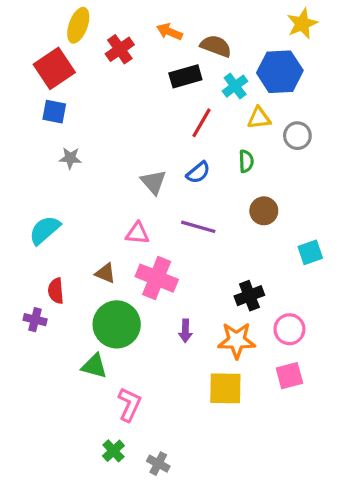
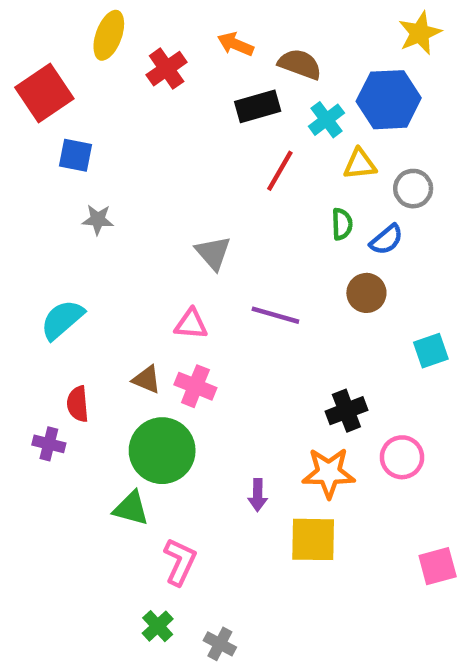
red square: (54, 68) -> (44, 93), moved
blue semicircle: (198, 172) -> (386, 240), moved
pink cross: (157, 278) -> (195, 386), moved, size x0.7
purple arrow: (185, 331) -> (258, 495), moved
pink square: (289, 376) -> (438, 566), moved

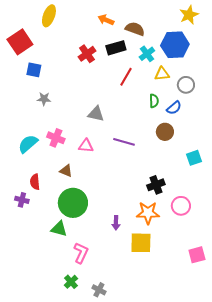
red cross: (167, 69) -> (87, 54), moved
gray triangle: (213, 253) -> (96, 114), turned -36
pink cross: (195, 386) -> (56, 138), moved

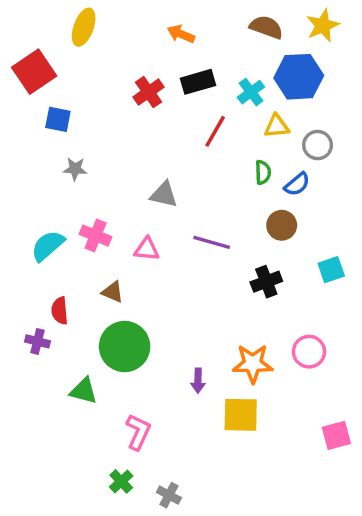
brown semicircle: (135, 29) -> (266, 27), moved
black cross: (156, 185) -> (266, 282), moved
green triangle: (59, 229) -> (84, 391), moved

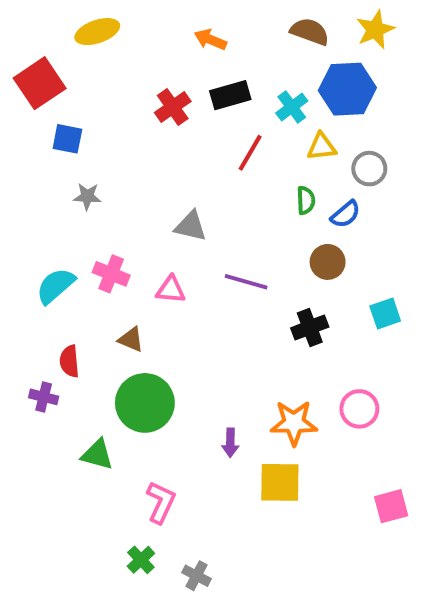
yellow ellipse: (84, 27) -> (97, 32), turned 51

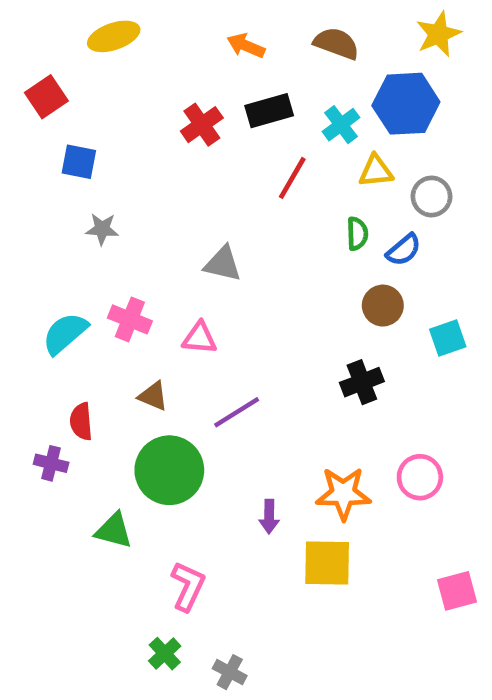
brown semicircle: (310, 32) -> (336, 43), moved
red square: (40, 83) -> (46, 97), size x0.7
purple line: (246, 282) -> (237, 412), moved, turned -48
cyan square: (385, 314) -> (448, 338), moved

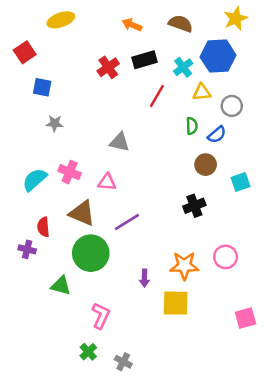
brown triangle: (153, 396) -> (82, 213), size x1.6

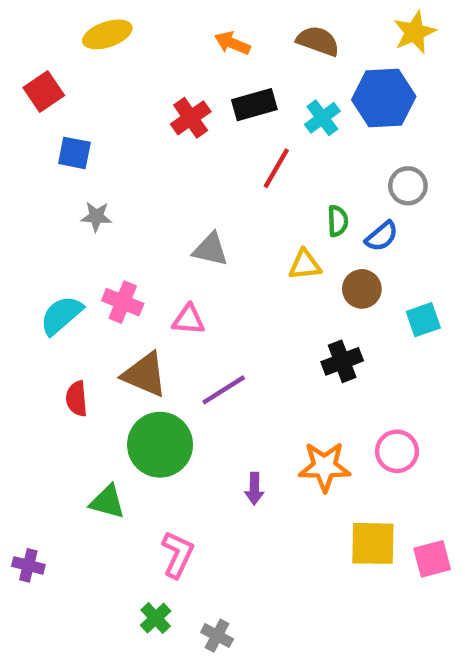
yellow triangle: (202, 92) -> (305, 265), moved
purple cross: (27, 249) -> (28, 565), moved
yellow square: (176, 303) -> (373, 543), moved

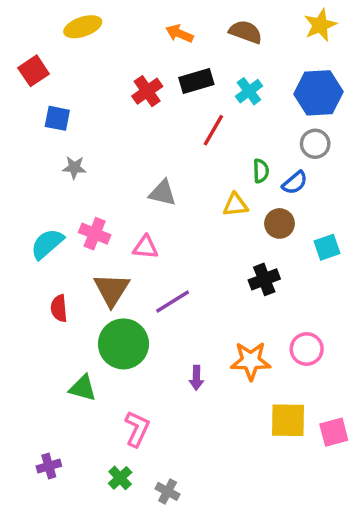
blue hexagon: (384, 98) -> (319, 93), moved
brown triangle: (145, 375) -> (112, 290), turned 39
purple cross: (28, 565) -> (49, 466), moved, turned -30

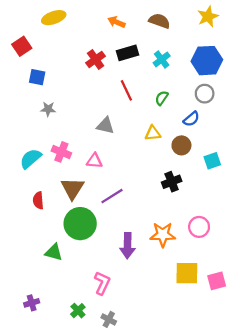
red line: (213, 130) -> (126, 90), moved, turned -55
green semicircle: (261, 171) -> (162, 98), moved, turned -144
purple arrow: (196, 378) -> (127, 246), size x1.6
pink L-shape: (137, 429) -> (102, 283), moved

